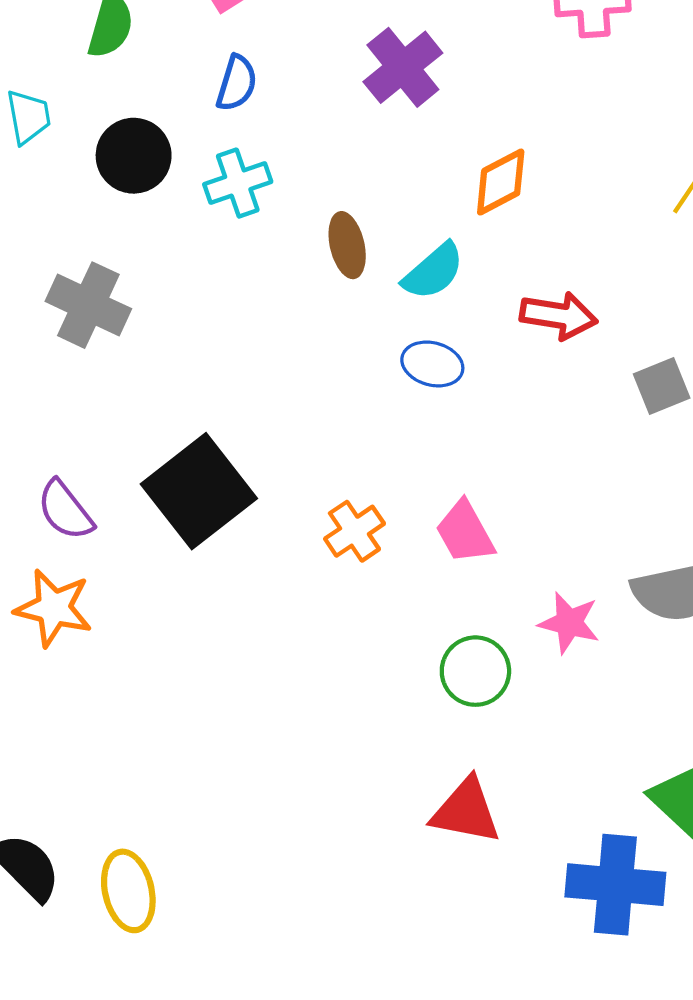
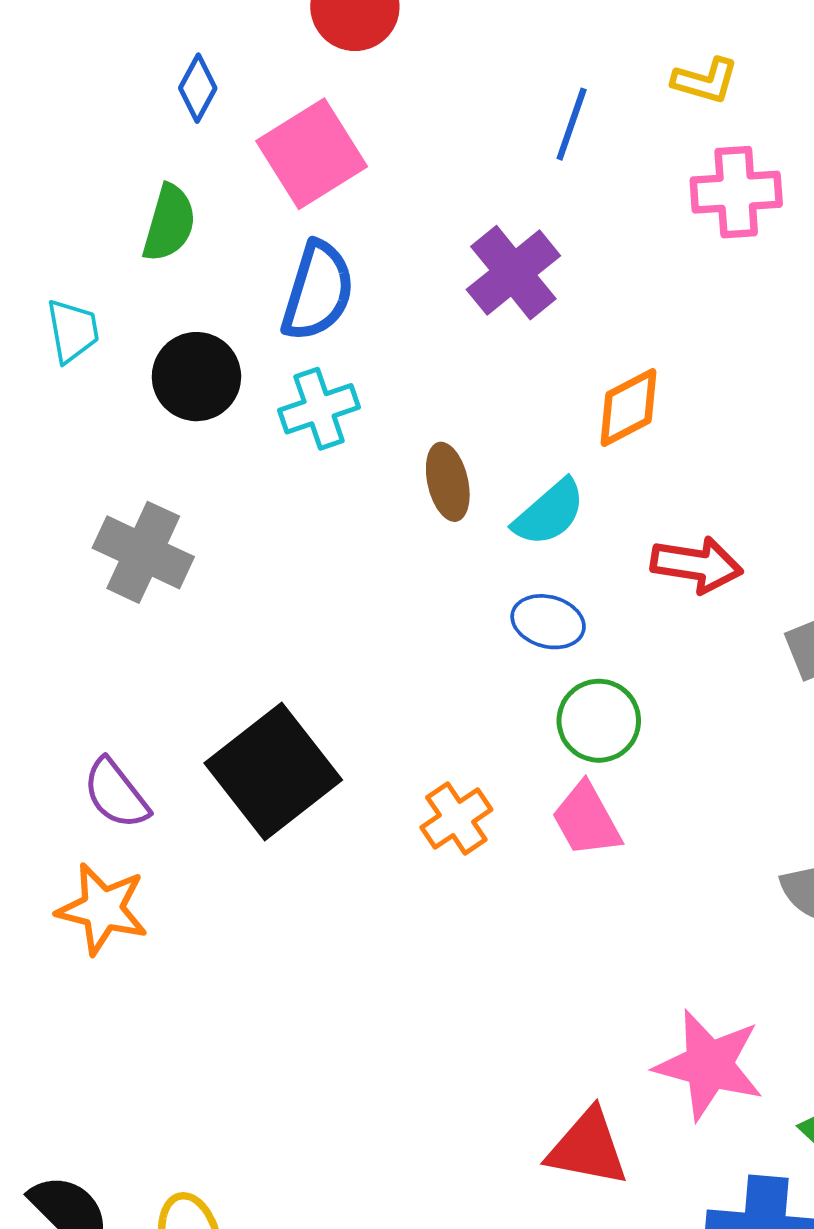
blue semicircle: (237, 83) -> (318, 291), size x1.5
pink star: (569, 623) -> (709, 1065), moved, size x1.5
green circle: (475, 671) -> (599, 721), moved

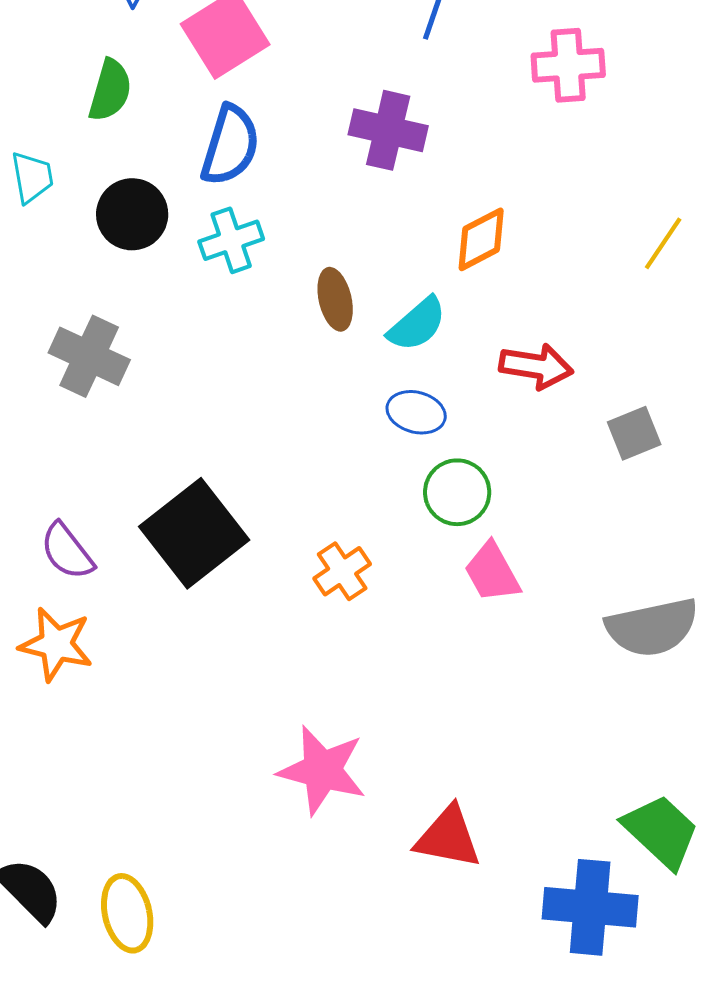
purple cross: (513, 273) -> (388, 130), turned -38
pink trapezoid: (586, 820) -> (492, 572), moved
pink star: (709, 1065) -> (322, 770), moved

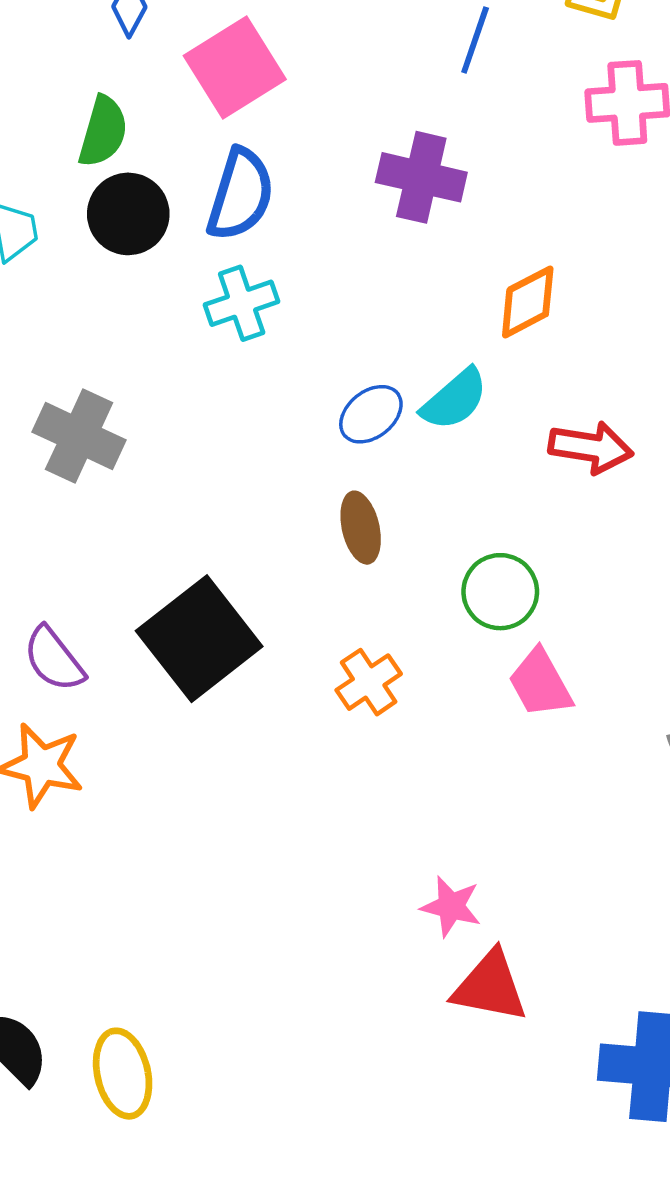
black circle: (132, 214) -> (128, 214), moved
brown ellipse: (335, 299) -> (361, 528), moved
blue ellipse: (416, 412) -> (371, 414), moved, turned -54
pink star: (322, 770) -> (451, 906), moved, size x0.6

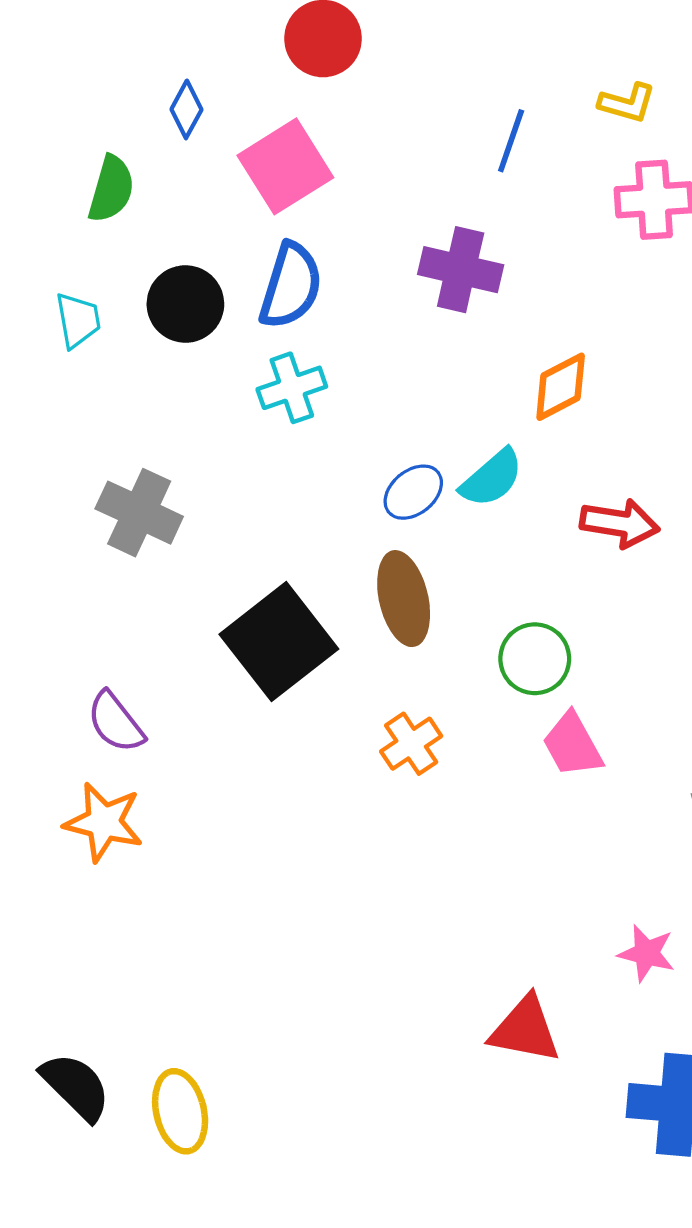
green semicircle: (103, 132) -> (111, 189), moved
brown ellipse: (361, 528) -> (404, 599), size x1.4
black square: (199, 639) -> (279, 642), moved
pink star: (451, 906) -> (647, 953), moved

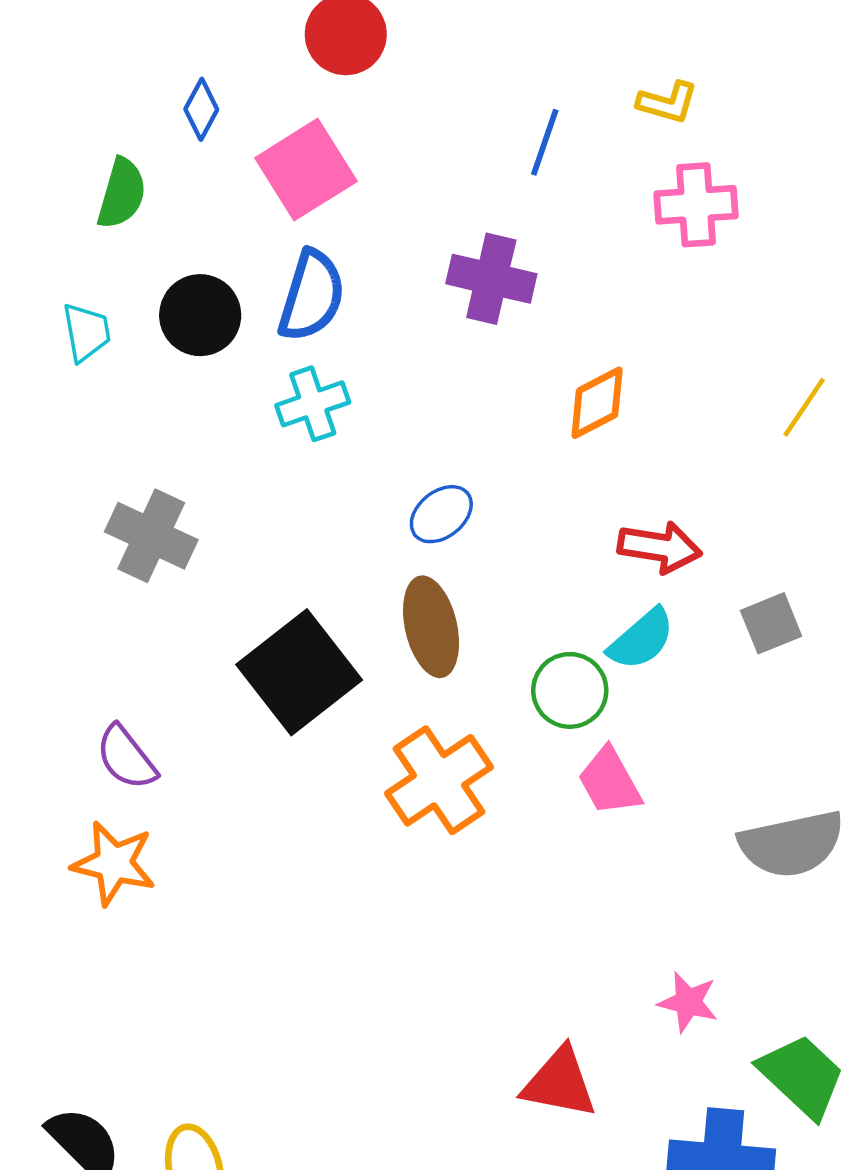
cyan semicircle: (492, 478) -> (641, 639), moved
orange cross: (411, 744) -> (439, 780), size x1.6

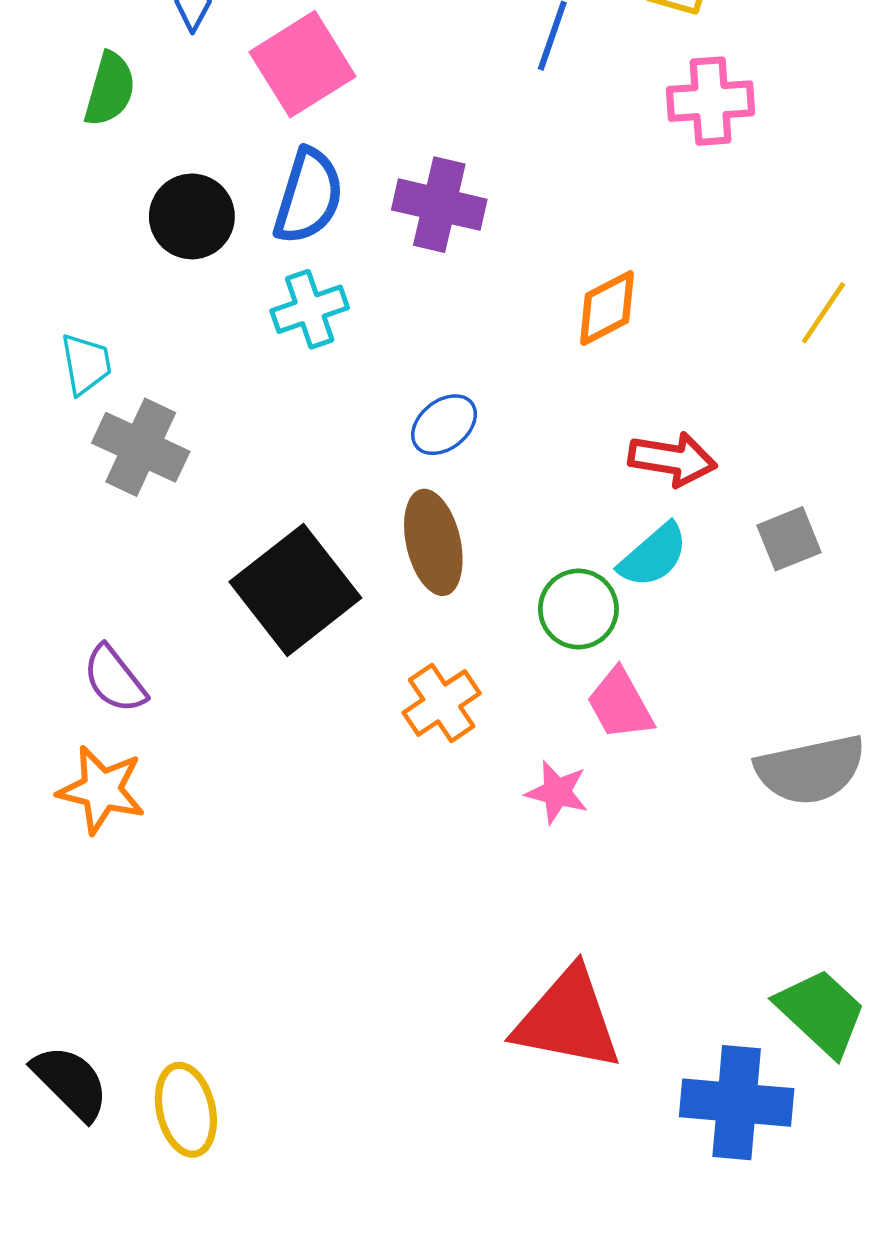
purple cross: (491, 279) -> (439, 205), moved
cyan trapezoid: (86, 332) -> (86, 364), moved
orange cross: (439, 780) -> (442, 703), size x0.7
pink star: (688, 1002) -> (557, 792), moved
red triangle: (560, 1083) -> (568, 1019), size x1.4

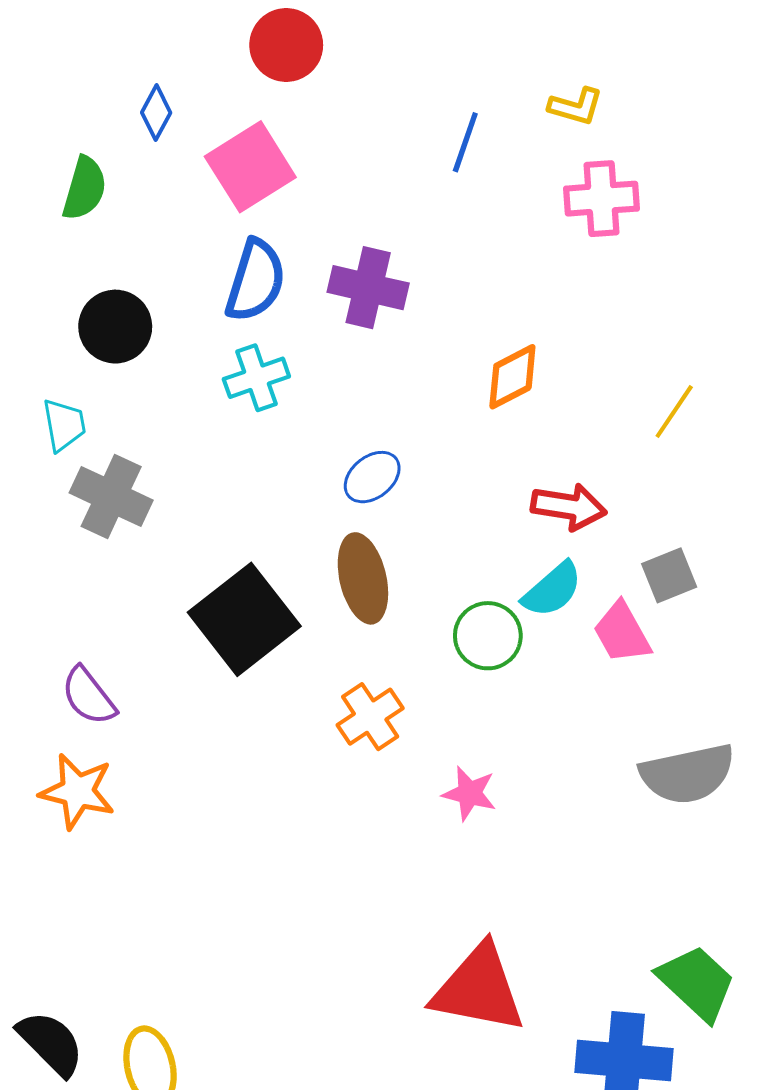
black circle: (192, 216) -> (115, 327), moved
yellow line: (823, 313) -> (674, 412), moved
pink trapezoid: (620, 704) -> (622, 633), moved

